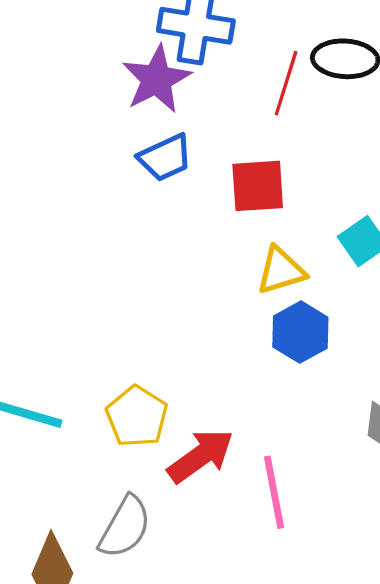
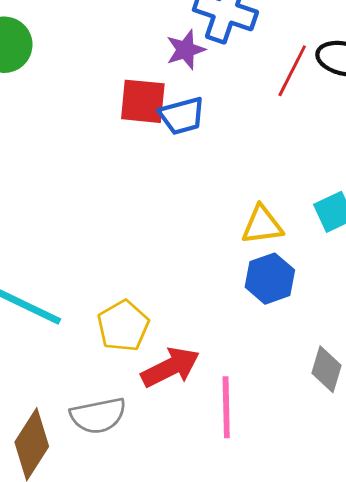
purple star: (157, 79) -> (186, 50), size x0.7
red square: (258, 186) -> (143, 101), moved
gray semicircle: (125, 527) -> (98, 416), turned 40

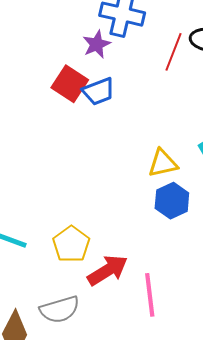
red square: (143, 101) -> (70, 84), turned 33

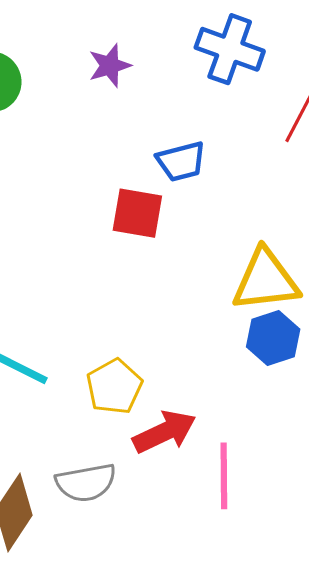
purple star: (97, 44) -> (110, 66), moved
red square: (70, 84) -> (137, 213), moved, turned -30
yellow triangle: (163, 163) -> (266, 280), size x1.5

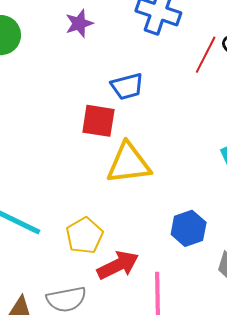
yellow triangle: (266, 280) -> (129, 163), moved
blue hexagon: (273, 338) -> (189, 228), moved

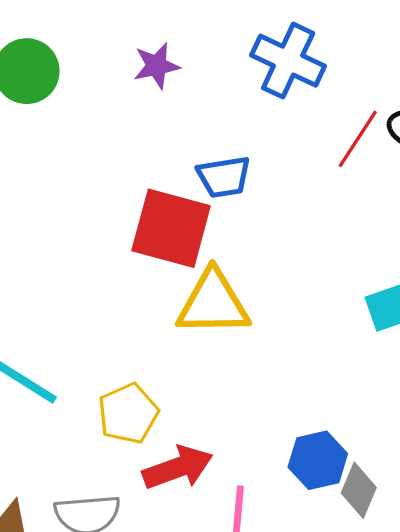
red square: (98, 121) -> (171, 228), size x1.4
blue hexagon: (189, 228) -> (318, 460), moved

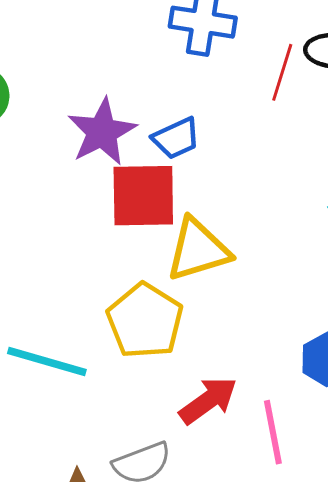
purple star: (157, 66) -> (102, 132), moved, size x1.6
yellow pentagon: (128, 413) -> (145, 321), moved, size x1.4

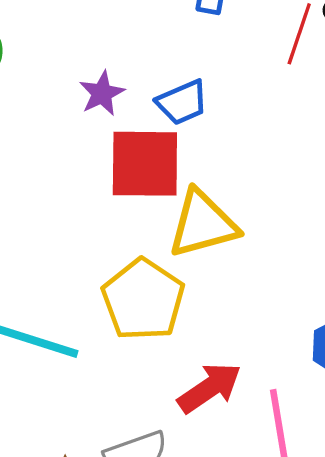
purple star: (102, 132) -> (102, 93), size x0.6

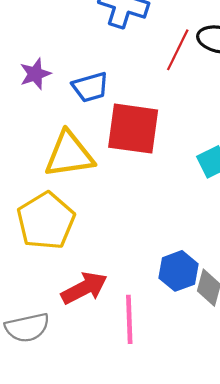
red square: (145, 164) -> (133, 129), moved
yellow triangle: (203, 224) -> (69, 155), moved

